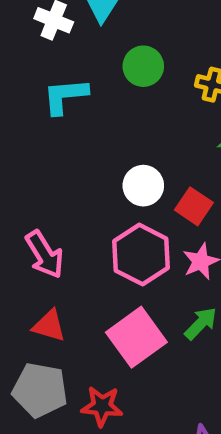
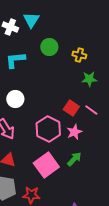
white circle: (143, 186) -> (15, 99), moved

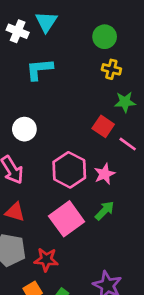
green circle: (49, 47) -> (105, 37), moved
cyan L-shape: (15, 60) -> (39, 69), moved
red square: (71, 108) -> (103, 126), moved

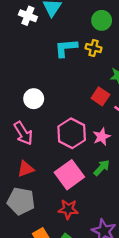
cyan L-shape: (39, 69) -> (66, 48), moved
yellow cross: (111, 69) -> (94, 48), moved
red triangle: (15, 212) -> (26, 169), turned -36
red star: (46, 260) -> (68, 209), moved

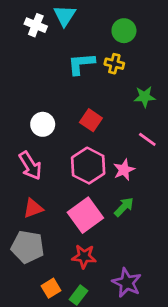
red square: (100, 96) -> (91, 120), moved

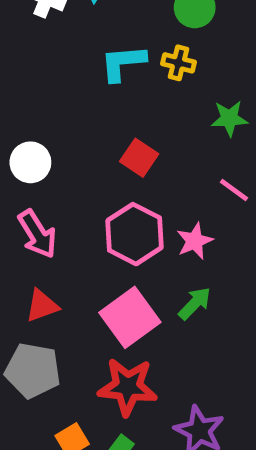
white circle: (43, 124) -> (30, 162), moved
red star: (84, 256) -> (128, 387), size x1.4

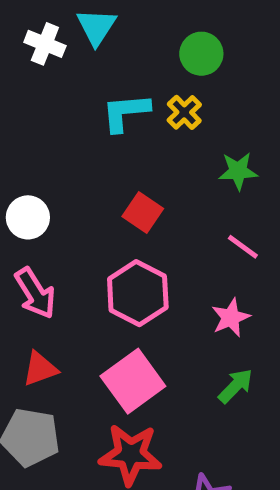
yellow cross: (178, 63) -> (184, 112), turned 32
pink star: (195, 241) -> (231, 318), moved
green arrow: (195, 303) -> (236, 386), moved

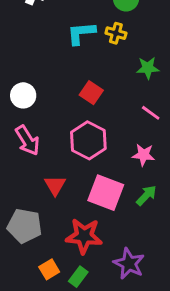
yellow cross: (184, 112) -> (116, 33), turned -30
pink star: (231, 318) -> (143, 155), turned 30
red triangle: (40, 369) -> (55, 185), moved, turned -40
pink square: (133, 381) -> (106, 193), moved, turned -33

